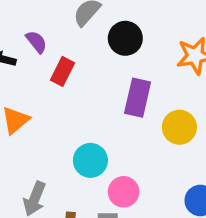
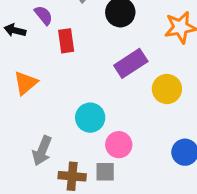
red rectangle: (63, 71) -> (66, 41), turned -35
purple rectangle: (138, 98) -> (131, 63), turned 44

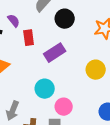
purple rectangle: (131, 63) -> (55, 53), moved

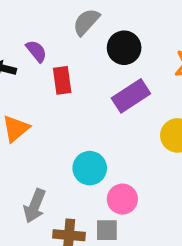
purple rectangle: (55, 53) -> (131, 96), moved

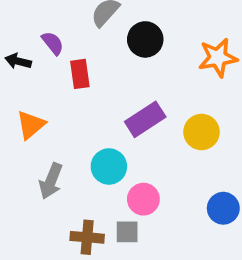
purple rectangle: (131, 96) -> (145, 119), moved
gray arrow: (35, 206) -> (51, 181), moved

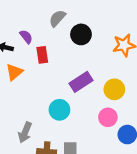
orange triangle: (31, 125) -> (14, 72), moved
gray arrow: (51, 181) -> (25, 132), moved
pink circle: (143, 199) -> (108, 117), moved

